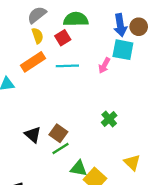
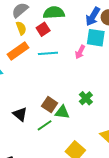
blue arrow: (120, 25) -> (93, 17), turned 42
brown square: (58, 133) -> (50, 105), moved
green triangle: (79, 168) -> (62, 112), moved

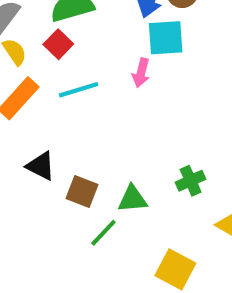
green cross: (86, 98) -> (191, 181), moved, turned 32
brown square: (50, 105) -> (82, 191), moved
black triangle: (20, 114) -> (41, 166), moved

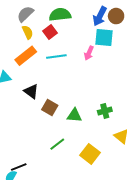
green line: (103, 233) -> (57, 144), moved

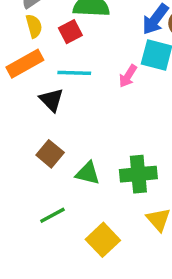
black triangle: (31, 91) -> (51, 100), moved
green cross: (105, 111) -> (138, 174), size x1.5

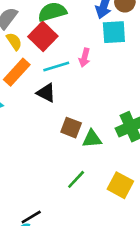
red square: (70, 32) -> (43, 36), size x1.5
pink arrow: (128, 76) -> (85, 58), moved
brown square: (50, 154) -> (71, 128), moved

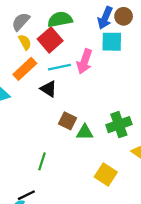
pink arrow: (85, 58) -> (84, 61), size x1.5
green line: (76, 179) -> (42, 161), moved, turned -30

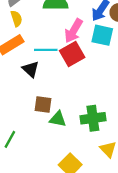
red square: (50, 40) -> (72, 54), moved
pink arrow: (84, 61) -> (74, 31), moved
brown square: (68, 121) -> (43, 105), turned -30

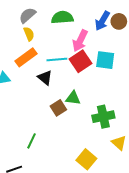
cyan square: (102, 35) -> (105, 60), moved
brown square: (43, 105) -> (58, 108), turned -35
green triangle: (58, 119) -> (73, 98), moved

